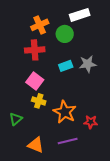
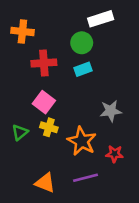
orange cross: (40, 25) -> (22, 31), moved, turned 30
gray star: (88, 64) -> (111, 111), moved
cyan rectangle: (66, 66) -> (83, 69), moved
green triangle: (16, 119) -> (20, 132), moved

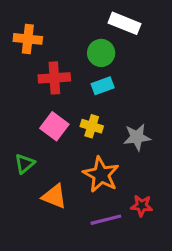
white rectangle: (101, 19) -> (124, 23), turned 40
yellow cross: (49, 127) -> (92, 126), moved
red star: (115, 154) -> (142, 206), moved
orange triangle: (45, 183) -> (54, 196), moved

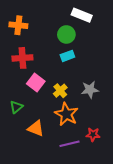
red cross: (54, 78) -> (22, 58), moved
yellow cross: (92, 126) -> (60, 91), moved, turned 32

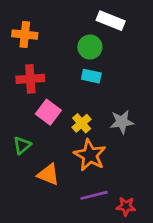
cyan rectangle: (67, 56) -> (91, 76), turned 32
red star: (93, 135) -> (126, 206), moved

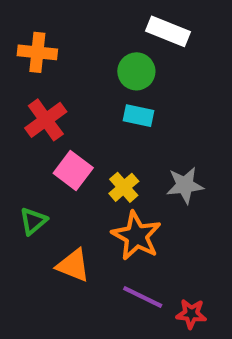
red cross: (30, 79) -> (46, 120), turned -32
purple line: (94, 195) -> (143, 297), turned 40

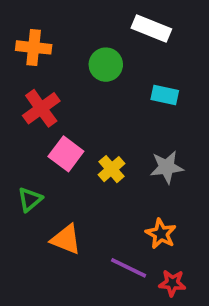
green circle: (136, 71) -> (106, 65), moved
cyan rectangle: (139, 116) -> (165, 95), moved
orange star: (136, 236) -> (161, 234), moved, size x0.7

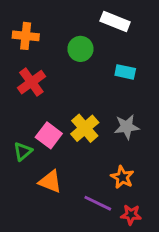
pink square: (66, 154) -> (49, 135), moved
yellow cross: (111, 169) -> (85, 128), size x1.4

